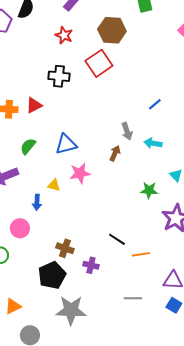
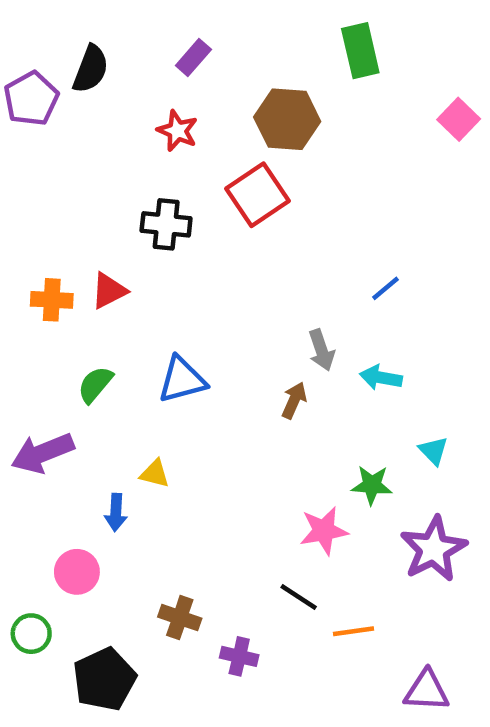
pink star: (80, 173) -> (324, 531), moved
black pentagon: (52, 275) -> (104, 679), moved

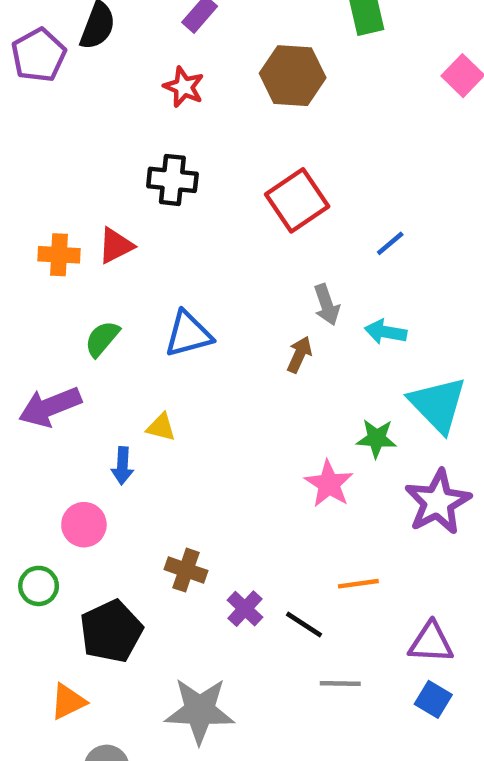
red square: (257, 195) -> (297, 200), moved
cyan triangle: (433, 451) -> (438, 404), size x2.0
pink star: (324, 531) -> (329, 484), turned -30
black line: (299, 597) -> (304, 624), moved
purple cross: (239, 656) -> (245, 609), turned 30

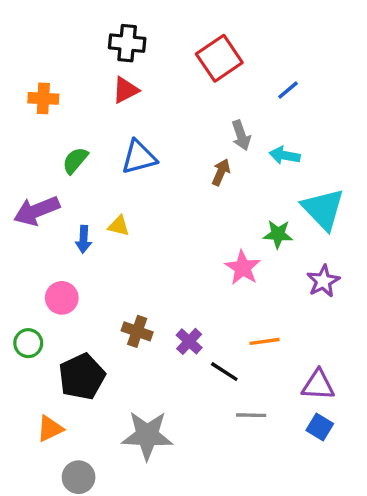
red triangle: (116, 246) -> (125, 90), moved
blue arrow: (122, 466) -> (84, 239), moved
purple star: (438, 502) -> (323, 281), size x0.7
purple cross: (245, 609) -> (189, 341), moved

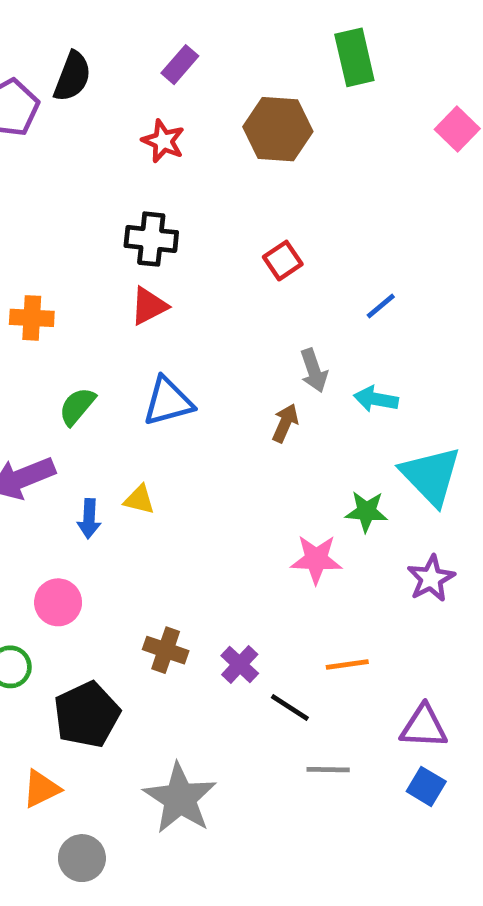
red square: (219, 58) -> (283, 261), size x0.6
pink star: (243, 268) -> (316, 559), turned -30
gray star: (147, 435) -> (180, 798), turned 30

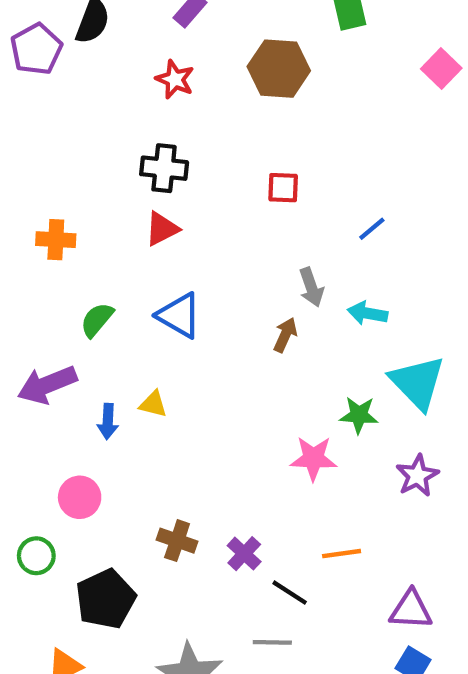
red square: (283, 261) -> (283, 188), turned 36
blue triangle: (168, 402) -> (179, 315), turned 45
gray line: (328, 770) -> (272, 642), moved

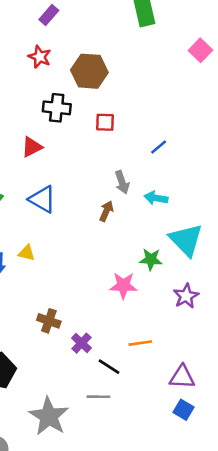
brown hexagon: (279, 69) -> (89, 71), moved
black cross: (164, 168) -> (57, 108), moved
brown cross: (177, 541) -> (49, 321), moved

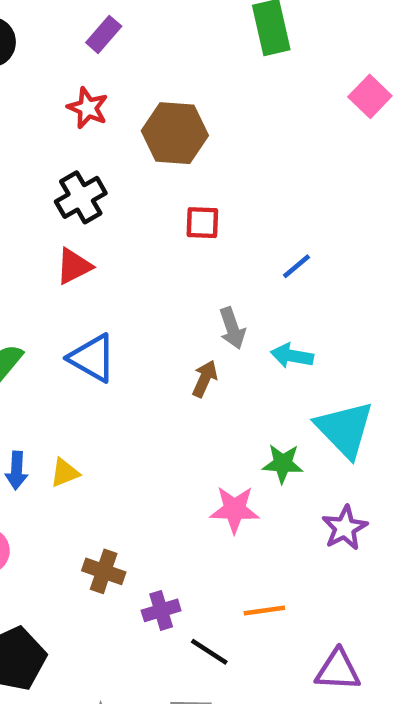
black cross: (57, 108) -> (81, 197), moved, turned -36
yellow triangle: (27, 253) -> (65, 473), moved, turned -36
purple cross: (82, 343) -> (161, 610), turned 30

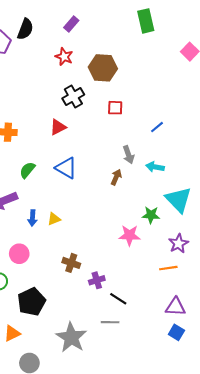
black cross: (81, 197) -> (73, 96), moved
orange line: (264, 610) -> (168, 268), moved

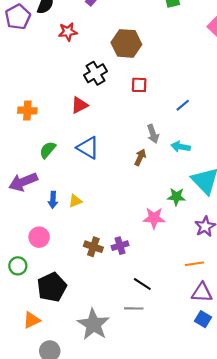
red star: (64, 57) -> (68, 32), moved, turned -30
orange line: (168, 268) -> (194, 264), moved
purple cross: (97, 280) -> (120, 246), moved

